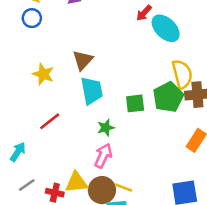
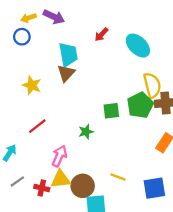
red arrow: (144, 13) -> (101, 34), moved
cyan trapezoid: (92, 91) -> (68, 54), moved
pink arrow: (103, 156) -> (59, 156), moved
yellow line: (124, 188) -> (118, 177), moved

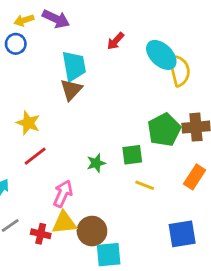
yellow star: (32, 85) -> (28, 123), moved
yellow semicircle: (152, 85) -> (179, 70), moved
green square: (111, 111) -> (132, 155), moved
yellow line: (118, 177) -> (145, 185), moved

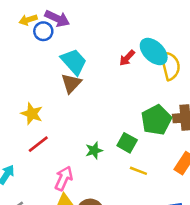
red arrow: (116, 41) -> (127, 58), moved
blue circle: (16, 44) -> (43, 31), moved
cyan trapezoid: (74, 66) -> (74, 62), turned -32
green square: (132, 155) -> (127, 143), turned 36

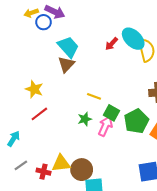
green pentagon: (156, 120) -> (136, 121), moved
yellow line: (138, 171) -> (94, 96), moved
pink arrow: (64, 178) -> (105, 126), moved

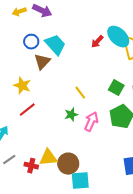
blue circle: (44, 22) -> (31, 42), moved
brown triangle: (66, 64) -> (42, 62), moved
yellow line: (94, 96) -> (80, 93), turned 32
green square: (112, 113) -> (116, 88), moved

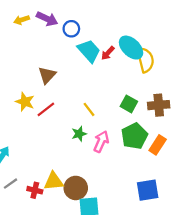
blue circle: (31, 42) -> (71, 29), moved
cyan trapezoid: (55, 45) -> (89, 51), moved
red line: (27, 110) -> (46, 109), moved

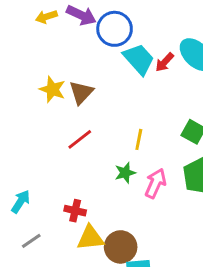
blue circle: (71, 29) -> (115, 29), size x1.5
yellow star: (25, 102) -> (52, 89), moved
yellow line: (89, 109) -> (139, 139), turned 48
red cross: (35, 190) -> (75, 211), moved

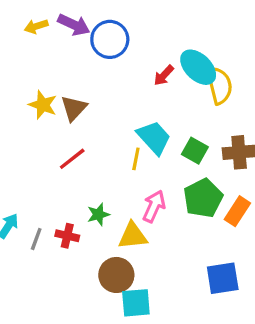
cyan trapezoid: (139, 59) -> (154, 138), moved
green star: (125, 173) -> (98, 214), moved
yellow triangle: (90, 238) -> (133, 236), moved
gray line: (31, 241) -> (36, 239), moved, turned -35

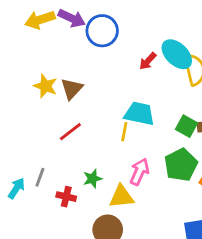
yellow arrow: (36, 26) -> (40, 20), size x1.5
cyan trapezoid: (154, 138) -> (139, 114), turned -36
green square: (195, 151) -> (186, 126), moved
gray line: (36, 239) -> (40, 177), moved

